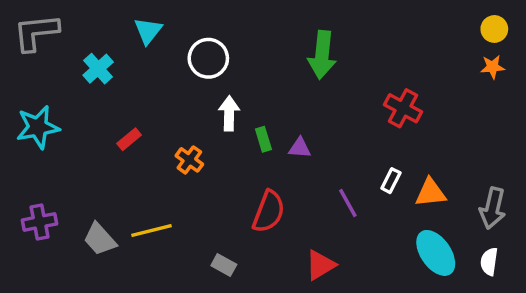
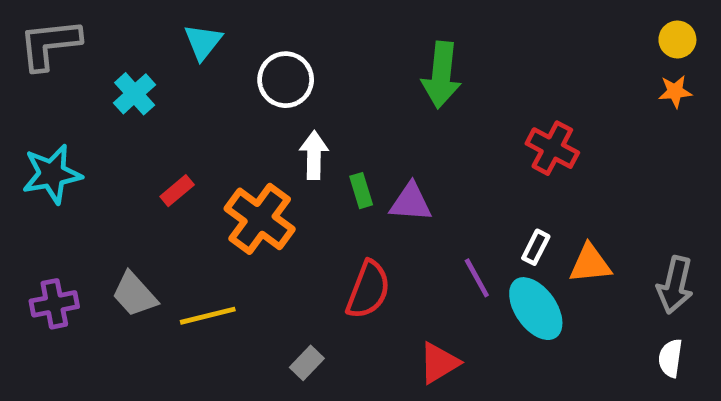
purple triangle: (300, 148) -> (411, 202), size x1.4
orange cross: (189, 160) -> (260, 219), size x1.8
gray trapezoid: (100, 239) -> (135, 294), moved
cyan ellipse: (436, 253) -> (536, 309), moved
gray rectangle: (224, 265) -> (307, 363), turned -75

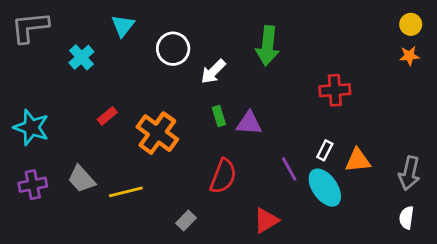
red cross: (552, 148) -> (335, 90), turned -32
white arrow: (314, 155) -> (213, 72), moved, turned -136
cyan star: (52, 174) -> (31, 127), moved, turned 30

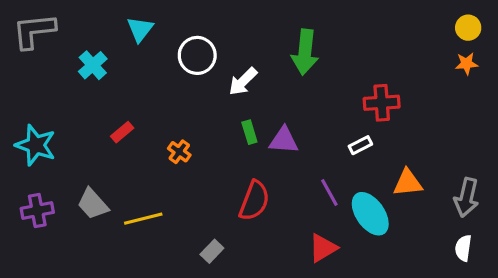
orange cross: (157, 133) -> (179, 152), size x0.5
white rectangle: (325, 150) -> (360, 145), moved, turned 36
red triangle: (266, 220) -> (323, 248), moved

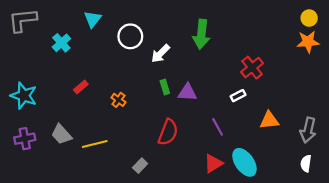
orange star: (467, 64) -> (308, 42), size x1.5
red cross: (382, 103) -> (252, 68), turned -35
cyan ellipse: (370, 214) -> (244, 162), moved

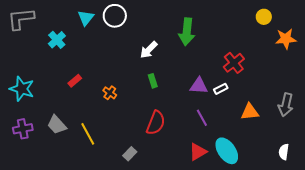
yellow circle: (309, 18) -> (264, 17), moved
white circle: (130, 36) -> (115, 16), moved
purple triangle: (187, 92) -> (199, 86), moved
gray arrow: (308, 130) -> (286, 105), moved
yellow line: (95, 144) -> (88, 134), turned 75

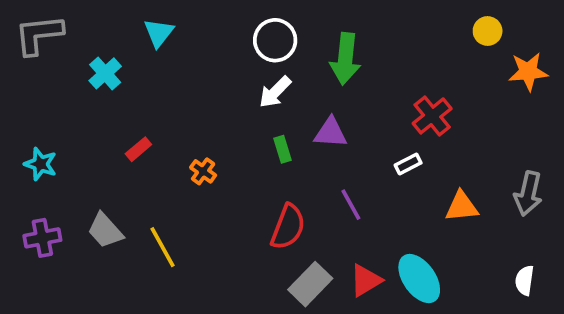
white circle: (115, 16) -> (275, 40), moved
purple triangle: (199, 86) -> (331, 133), moved
cyan star: (22, 89) -> (41, 164), size x0.7
purple line: (202, 118) -> (351, 205), moved
gray rectangle: (130, 154) -> (310, 284), moved, size x1.6

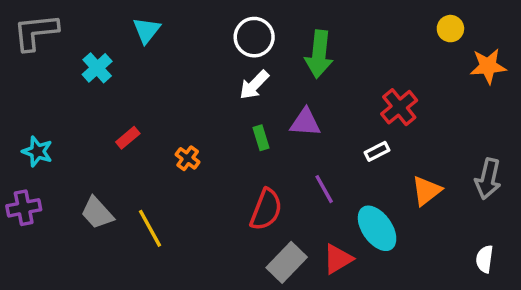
orange triangle: (462, 206) -> (427, 191), turned -32
purple cross: (42, 238) -> (24, 208), moved
cyan ellipse: (419, 279) -> (377, 228), moved

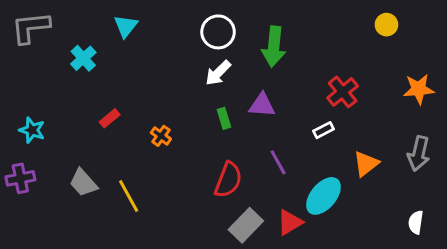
orange star: (488, 66) -> (419, 89), moved
cyan ellipse: (377, 228) -> (323, 196), turned 75

